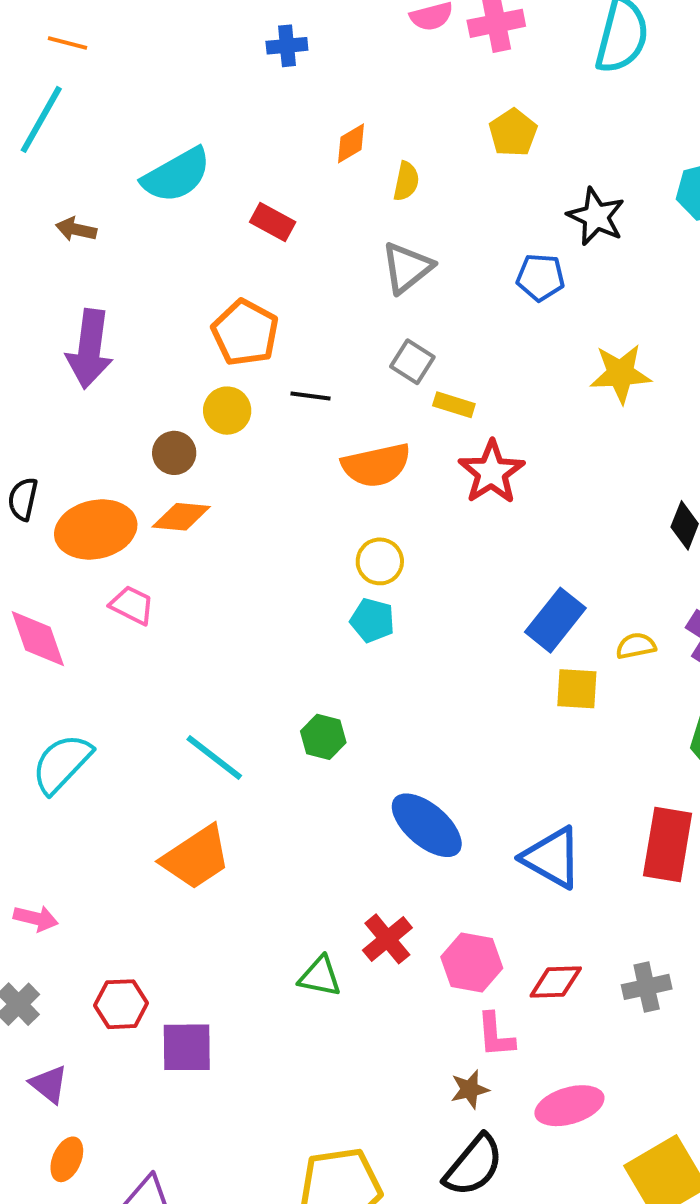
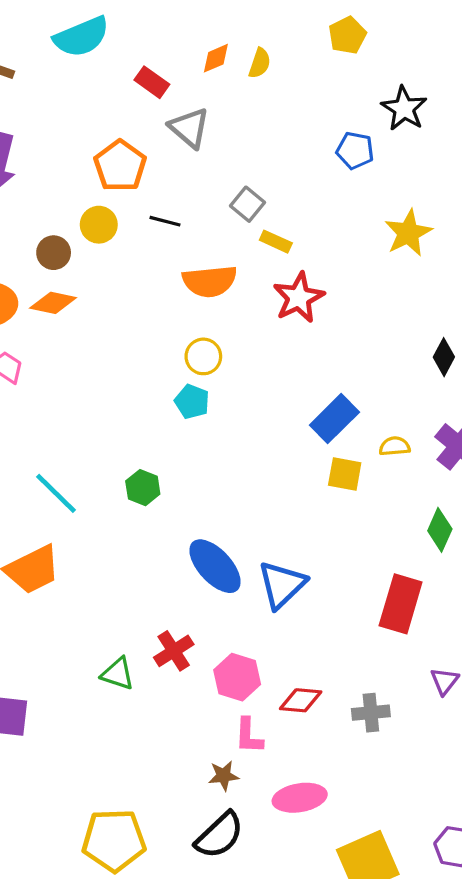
orange diamond: (351, 143) -> (216, 58), moved
gray triangle: (407, 268) -> (189, 128), moved, turned -48
yellow star: (620, 374) -> (408, 233), turned -30
blue triangle: (552, 858) -> (282, 585), moved, turned 40

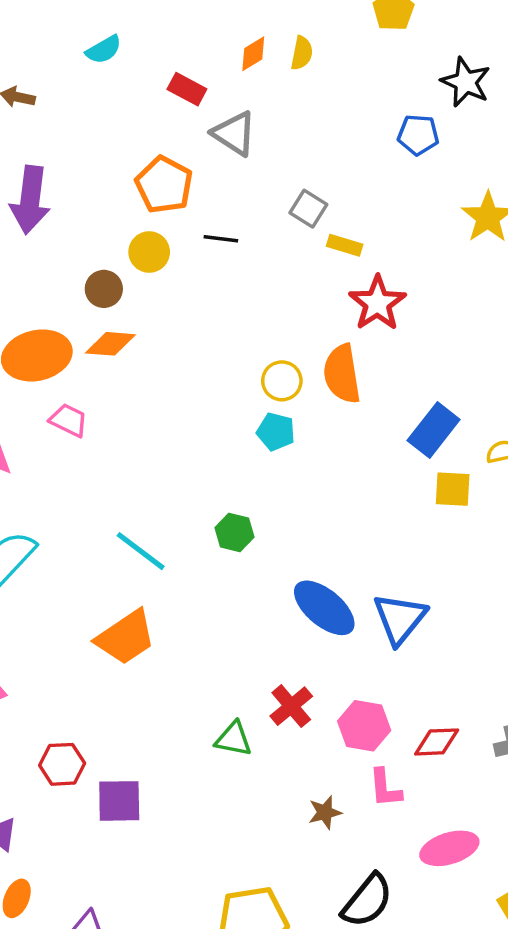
cyan semicircle: (81, 37) -> (104, 50), size x0.6
orange semicircle: (210, 281) -> (342, 374), moved, turned 94
brown star: (224, 776) -> (325, 812), moved

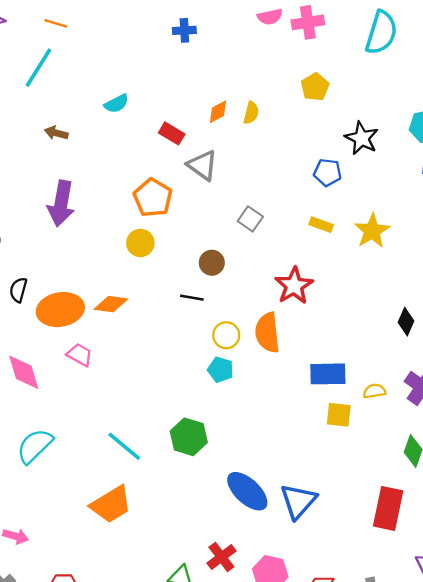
black line: (221, 239) -> (192, 298), moved
yellow rectangle: (345, 245) -> (321, 225), moved
brown circle: (104, 289) -> (212, 263), moved
blue rectangle: (434, 430) -> (328, 374), turned 48
green hexagon: (234, 532) -> (189, 437), size x1.4

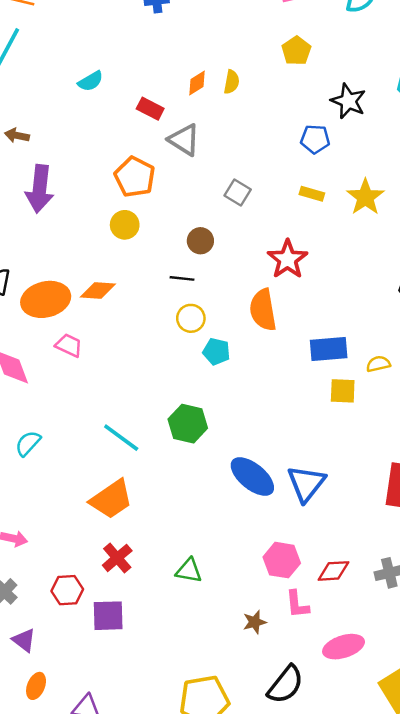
brown arrow: (56, 133) -> (17, 135), moved
yellow circle: (226, 335) -> (191, 318), moved
cyan semicircle: (35, 446) -> (28, 443), size x0.7
red cross: (221, 557) -> (117, 558), moved

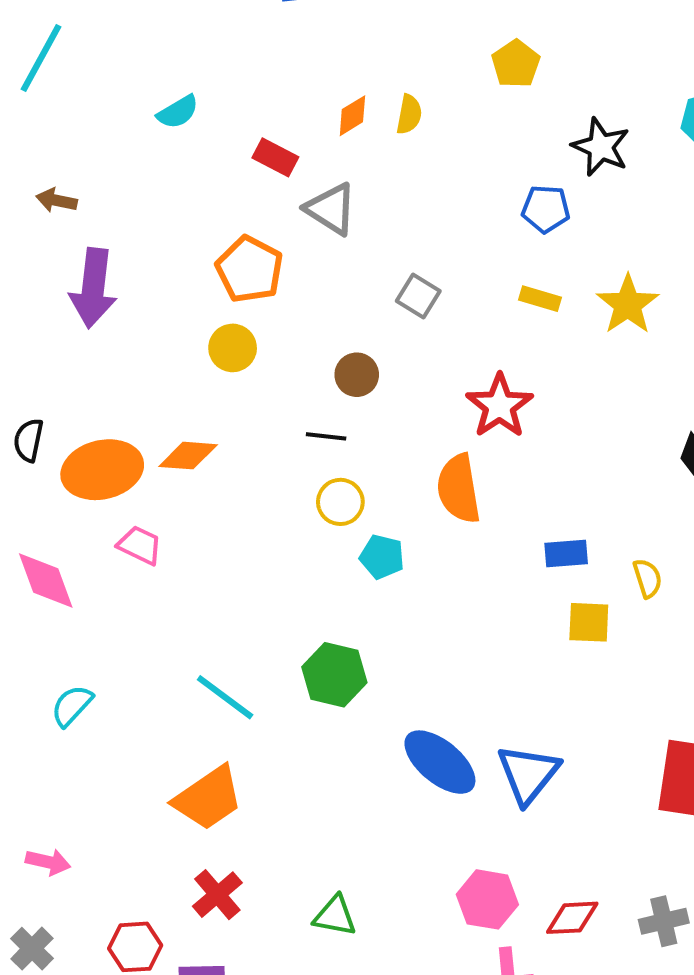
blue rectangle: (329, 349) -> (566, 554), size x0.7
yellow semicircle: (378, 364) -> (648, 578), turned 85

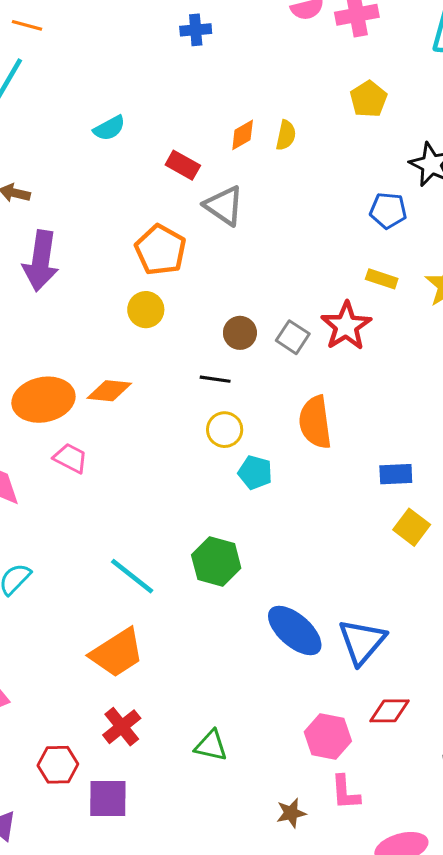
gray square: (418, 296) -> (293, 337), moved
red star: (499, 406) -> (346, 326), moved
yellow square: (589, 622) -> (412, 527), turned 33
red diamond: (572, 918) -> (390, 711), moved

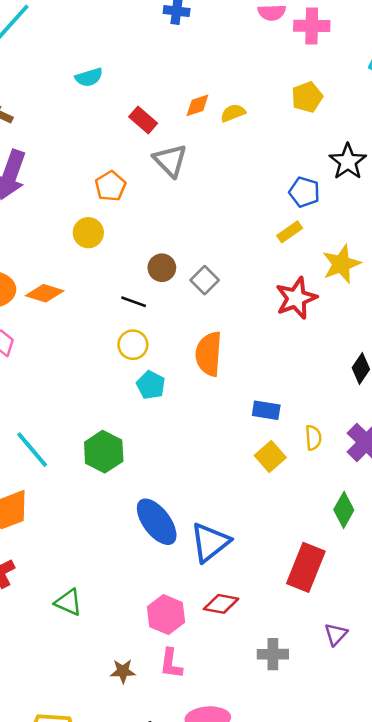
yellow semicircle: (286, 135) -> (233, 113), turned -135
orange pentagon: (160, 250) -> (110, 186), size x0.7
yellow rectangle: (382, 279) -> (290, 232), moved, turned -65
red star: (346, 326) -> (296, 298), moved

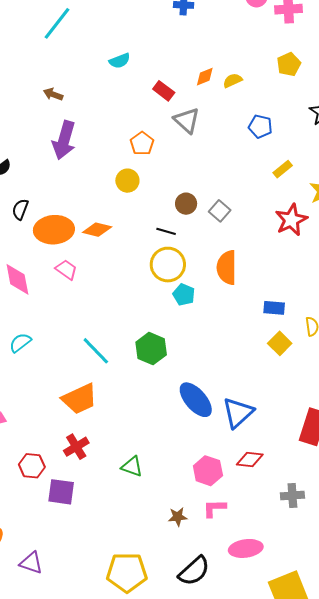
blue pentagon: (304, 192) -> (260, 126), moved
yellow circle: (133, 345) -> (168, 265), size x1.5
pink L-shape: (171, 664) -> (214, 508), turned 85

